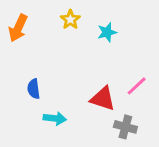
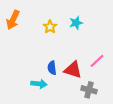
yellow star: (70, 20) -> (50, 27), moved
blue semicircle: (34, 89) -> (52, 68), moved

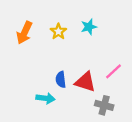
orange arrow: (13, 20) -> (24, 33), moved

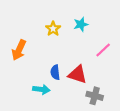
orange arrow: (24, 33) -> (19, 50), moved
pink line: (113, 71) -> (103, 50), moved

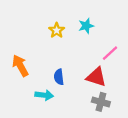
orange arrow: (19, 50) -> (20, 66), moved, turned 126
red triangle: (78, 75) -> (96, 77), moved

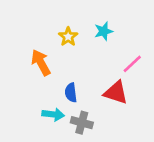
orange arrow: (20, 66) -> (41, 63), moved
gray cross: (101, 102) -> (82, 123), moved

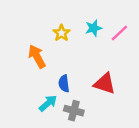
pink line: (132, 64) -> (119, 33), moved
cyan arrow: (53, 114) -> (48, 103), turned -48

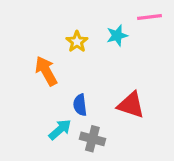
pink line: (119, 33) -> (149, 17), moved, turned 36

